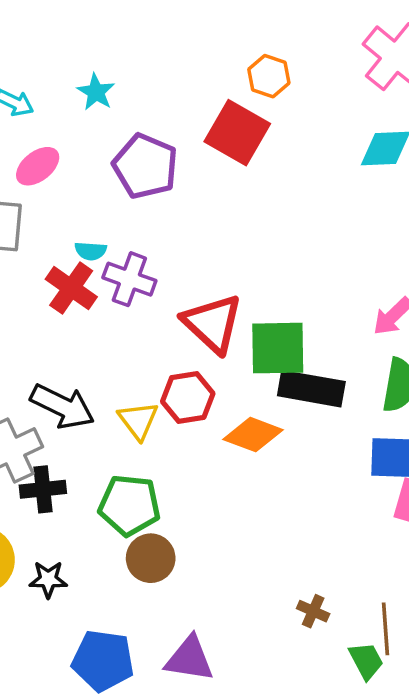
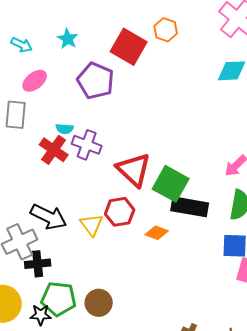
red square: (237, 133) -> (129, 47), moved
green square: (278, 348) -> (171, 184), turned 30
orange diamond: (253, 435) -> (157, 233), size x0.7
green pentagon: (129, 505) -> (59, 299), moved

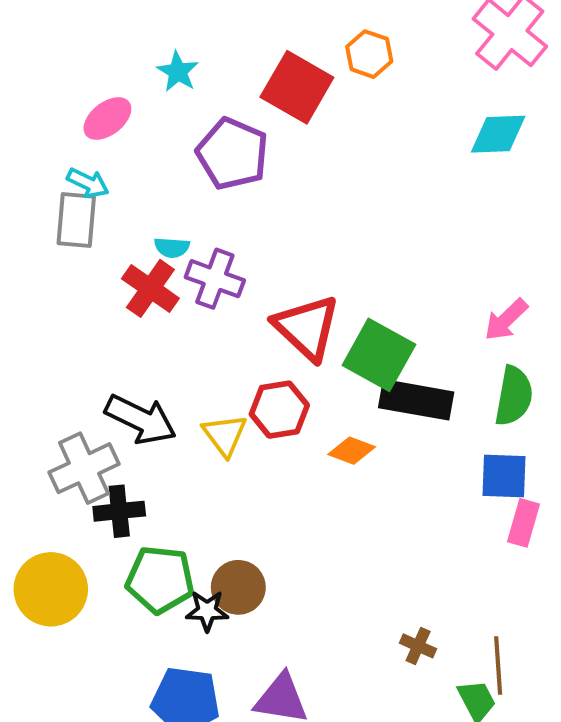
cyan arrow: (22, 45) -> (88, 183), moved
pink ellipse: (35, 81) -> (107, 119), moved
black star: (41, 315) -> (207, 611), moved

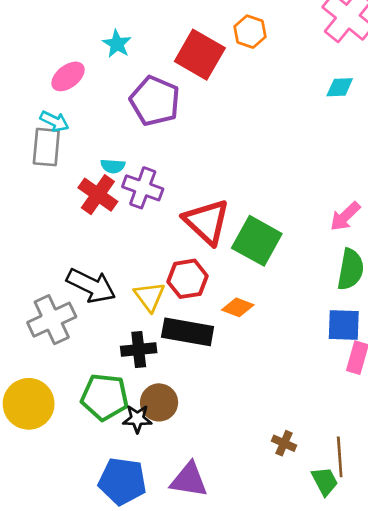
cyan diamond: (498, 134) -> (340, 87), size x0.7
black rectangle: (416, 400) -> (188, 332), moved
black cross: (119, 511) -> (139, 349), moved

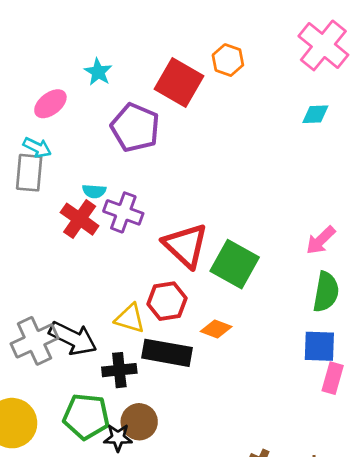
black arrow: (91, 286) -> (73, 338), moved
yellow triangle: (150, 297) -> (130, 318), turned -36

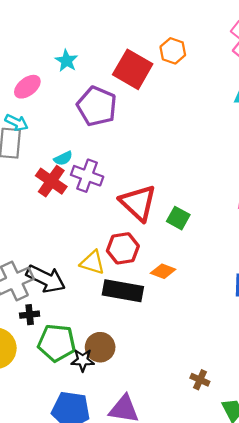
cyan semicircle: (94, 191) -> (63, 158), turned -30
green square: (235, 264) -> (178, 218), size x0.6
black cross: (119, 370) -> (30, 315), moved, size x0.7

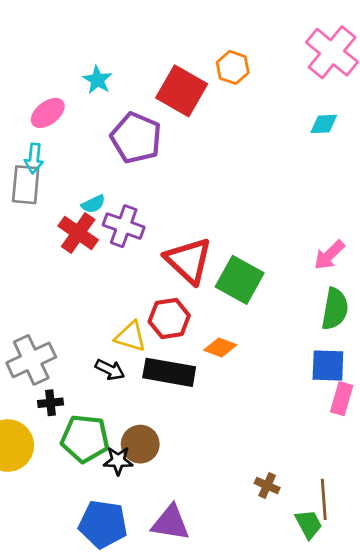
cyan arrow: (17, 123) -> (34, 158), turned 70
green square: (178, 218) -> (240, 280), size x1.6
black arrow: (46, 279) -> (110, 370), moved, size x0.6

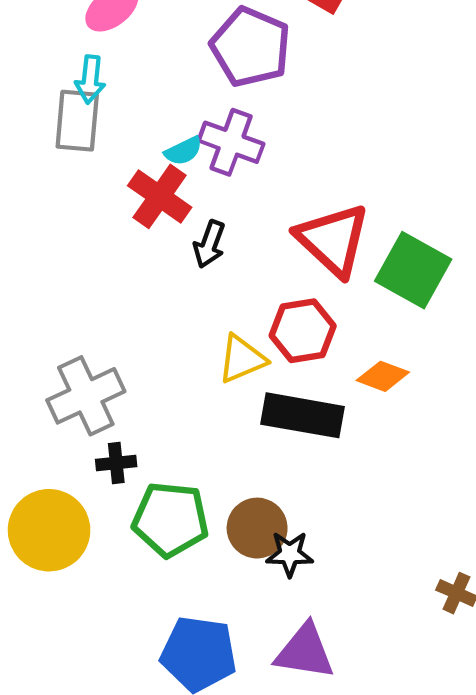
purple cross: (124, 226) -> (231, 142), moved
yellow triangle: (131, 336) -> (242, 359), turned -40
black arrow: (110, 370) -> (209, 244), moved, turned 84
black star: (118, 461) -> (290, 554), moved

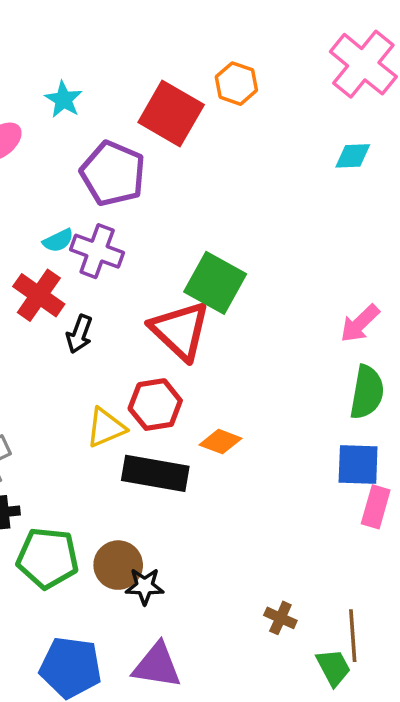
cyan semicircle: (183, 151) -> (58, 241), moved
green square: (413, 270) -> (215, 283), moved

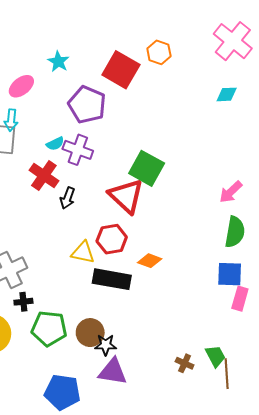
yellow triangle: (106, 427) -> (83, 252), turned 35
purple triangle: (157, 666) -> (113, 372), moved
green trapezoid: (333, 667) -> (215, 356), moved

